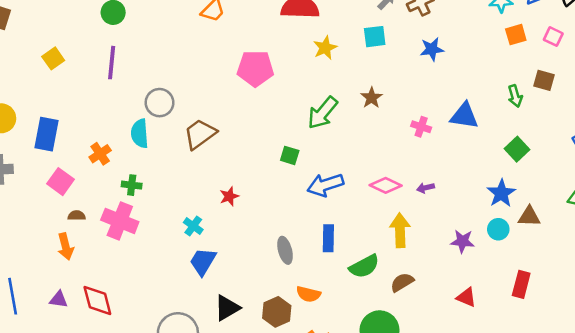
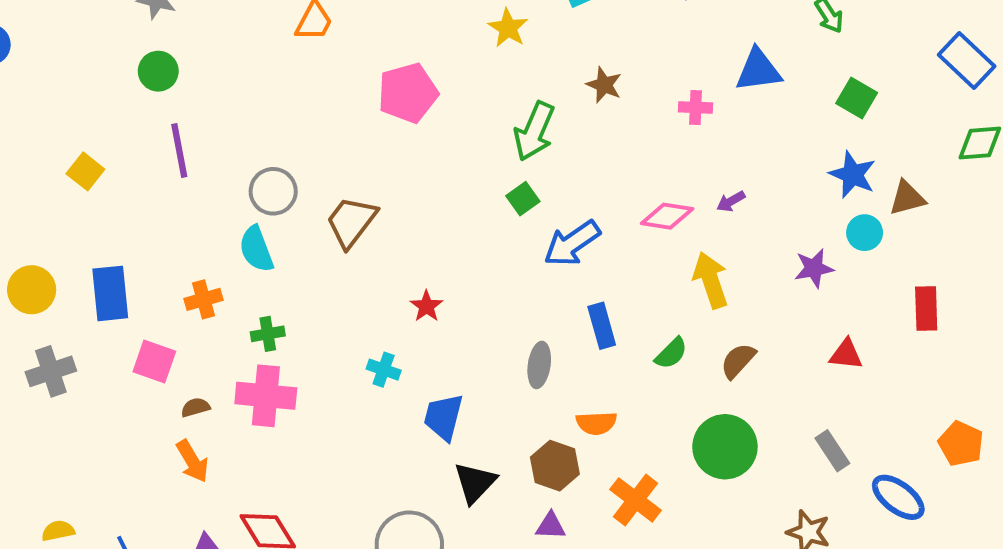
orange cross: (100, 154) -> (203, 299), turned 35
green square: (290, 155) -> (523, 199), moved, turned -36
gray ellipse: (285, 250) -> (539, 365), turned 40
blue trapezoid: (203, 261) -> (443, 417), moved
green semicircle: (364, 266) -> (671, 353), size x0.7

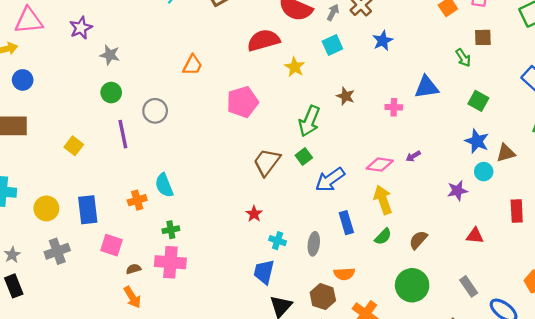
gray circle: (273, 191) -> (155, 111), moved
brown trapezoid: (351, 222) -> (267, 162), moved
yellow arrow: (711, 280) -> (383, 200), moved
orange cross: (203, 299) -> (137, 200), moved
cyan cross: (384, 370) -> (278, 241), moved

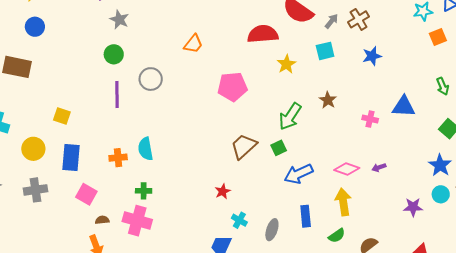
yellow square: (74, 146) -> (62, 116), moved, turned -30

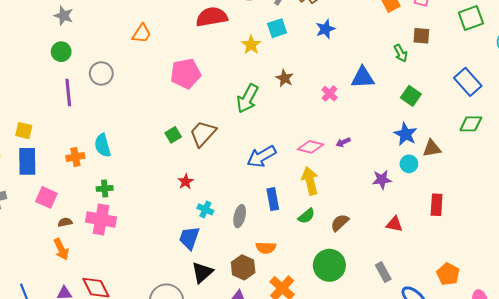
yellow star: (286, 64) -> (251, 45), moved
yellow square: (62, 116) -> (24, 131), moved
pink cross: (370, 119) -> (330, 94), turned 35
green square: (279, 148) -> (173, 135), moved

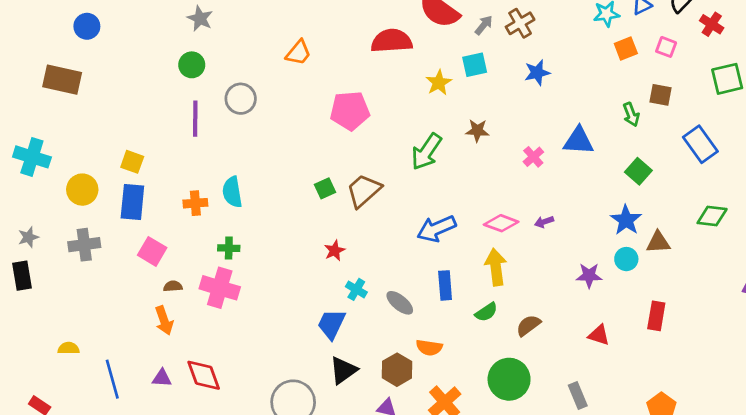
brown star: (285, 78) -> (477, 131), turned -30
blue rectangle: (468, 82) -> (700, 144), moved
gray ellipse: (240, 216) -> (400, 303), turned -70

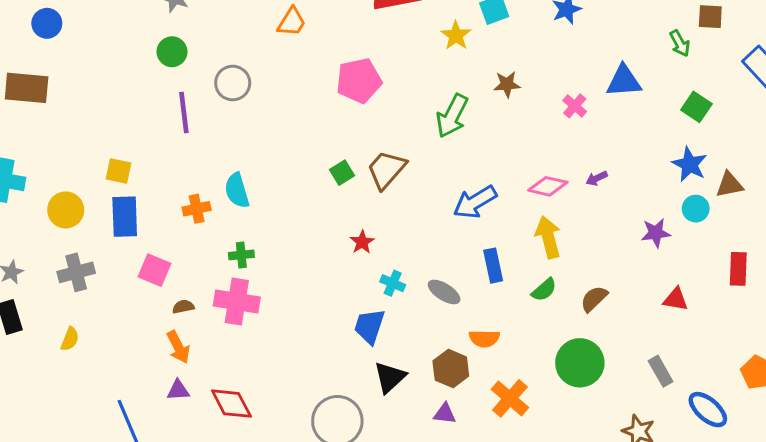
yellow semicircle: (69, 348) -> (70, 339), moved, turned 120
purple triangle: (162, 378) -> (178, 390), moved

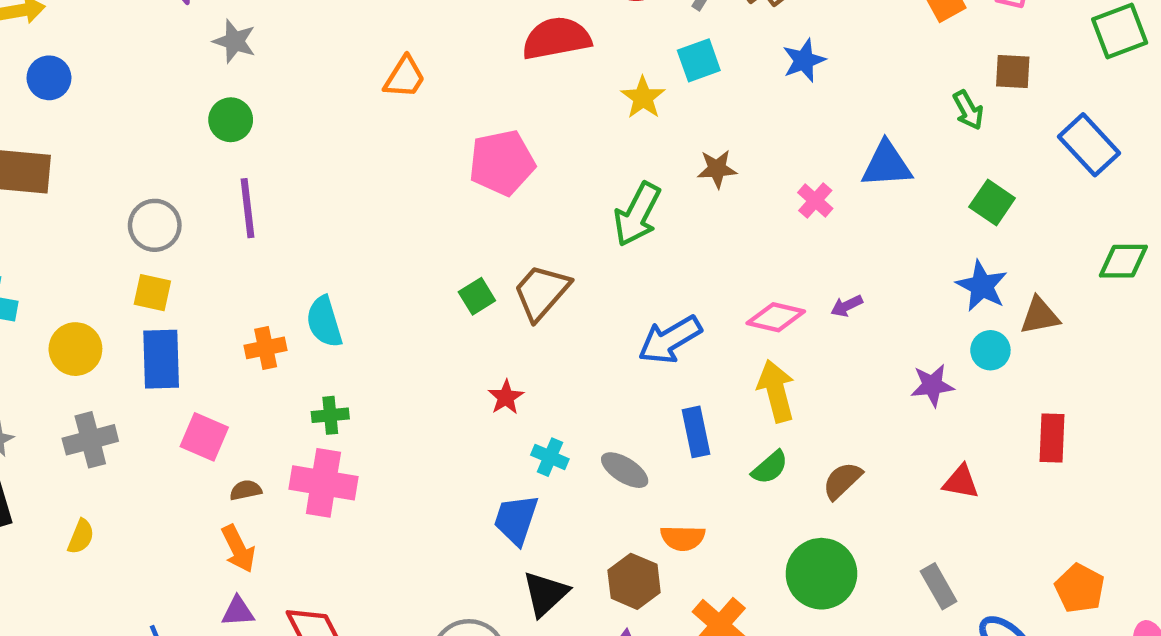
gray circle: (233, 83) -> (155, 225), moved

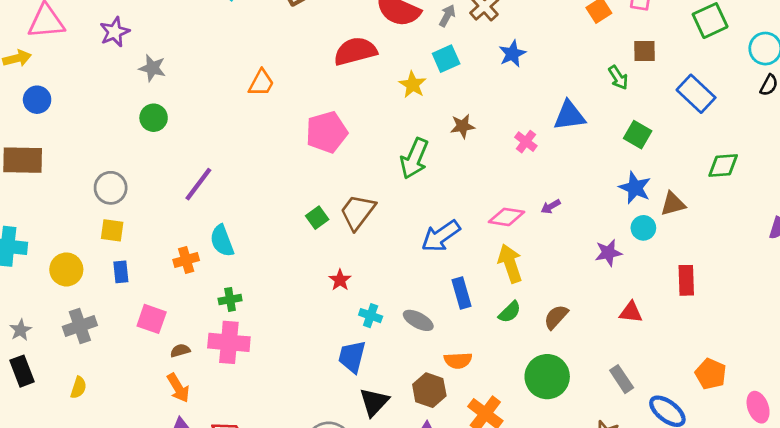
purple line: (248, 208) -> (198, 184), moved, turned 48
blue rectangle: (161, 359) -> (121, 272), size x0.6

